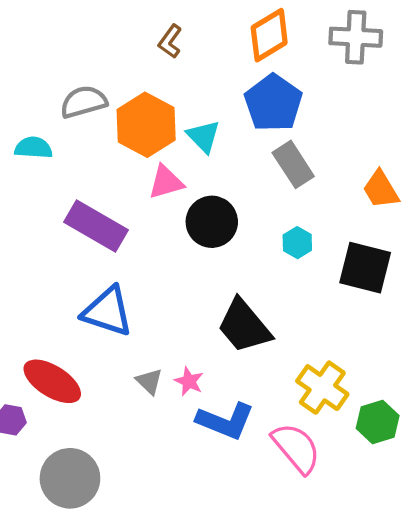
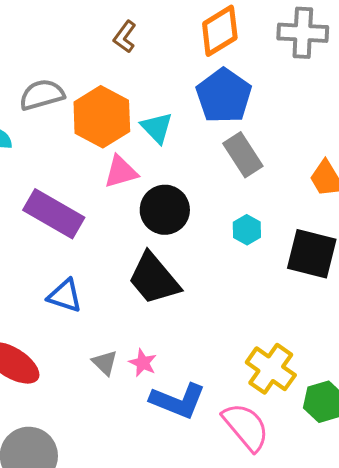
blue triangle: (108, 311) -> (65, 296), size x0.7
black trapezoid: (244, 326) -> (154, 279), moved

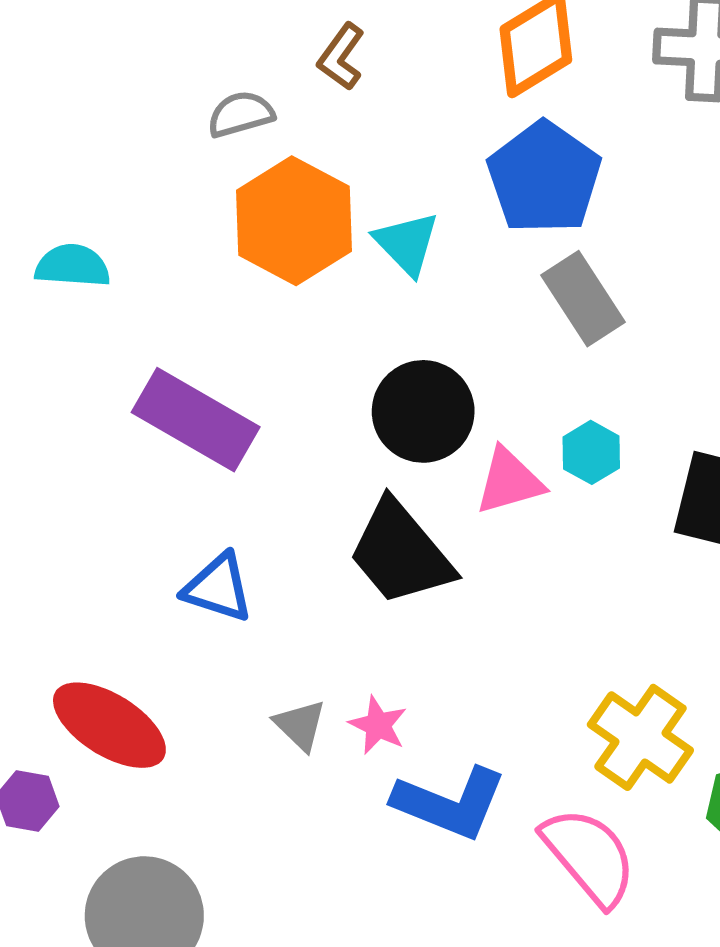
gray semicircle: (42, 95) -> (241, 114), moved, size x0.7
pink triangle: (121, 172) -> (509, 481), moved

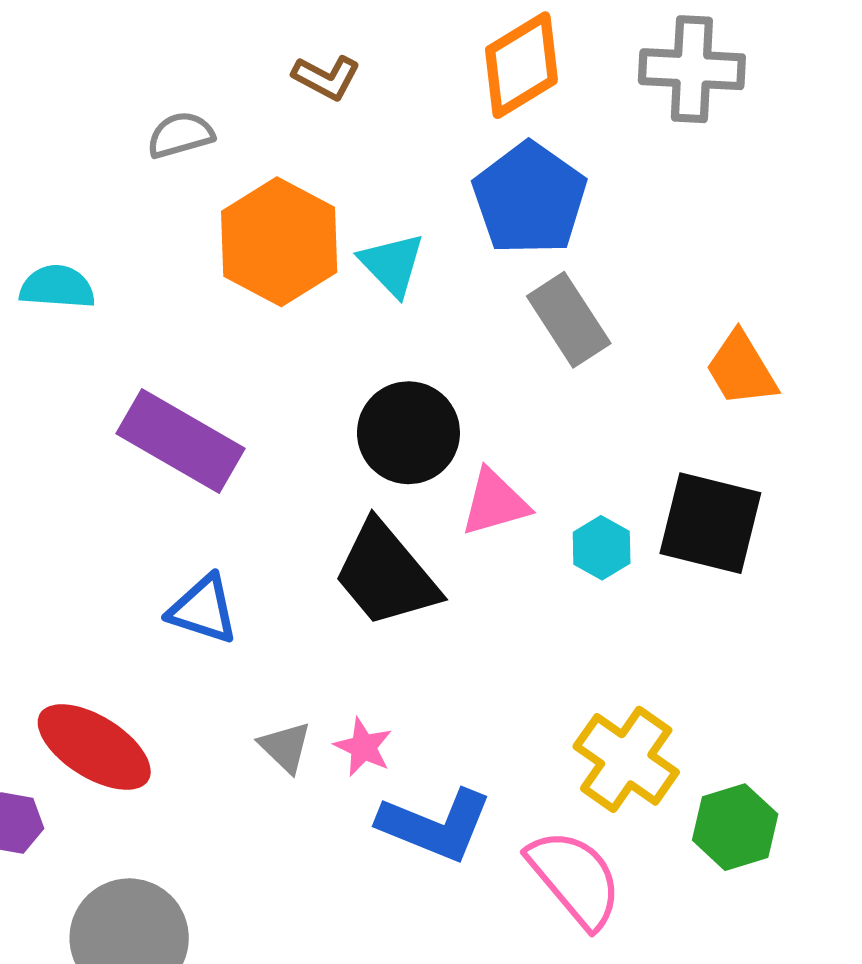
brown L-shape: (341, 57) -> (326, 77), turned -98
gray semicircle: (241, 114) -> (180, 135), moved
cyan hexagon: (591, 452) -> (602, 548), moved

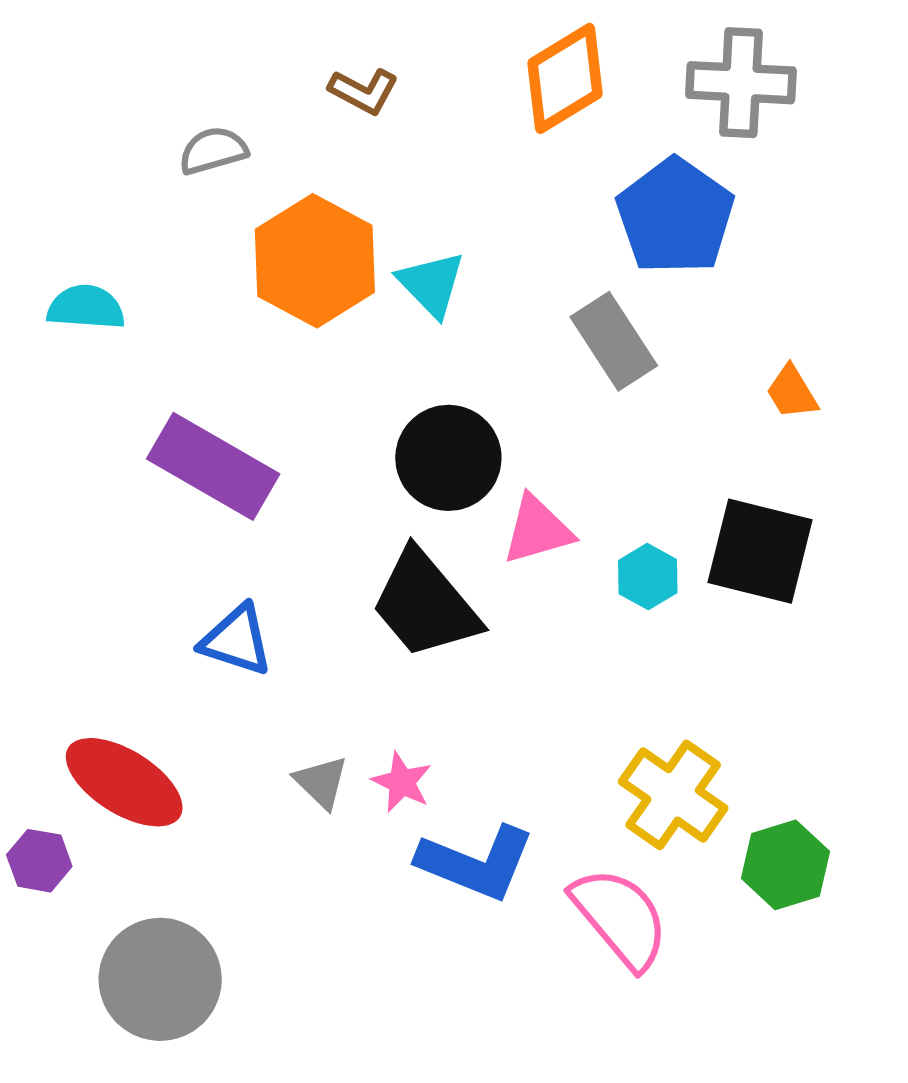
blue pentagon: (530, 199) -> (675, 216), moved
orange trapezoid: (741, 369) -> (792, 392), size x0.7

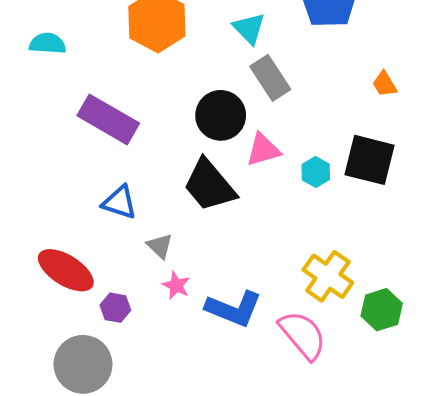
cyan triangle: (431, 284) -> (249, 28), moved
gray rectangle: (614, 341) -> (270, 78), moved
gray triangle: (321, 782) -> (160, 246), moved
pink star: (402, 782) -> (176, 285), moved
purple hexagon: (39, 861) -> (115, 308), moved

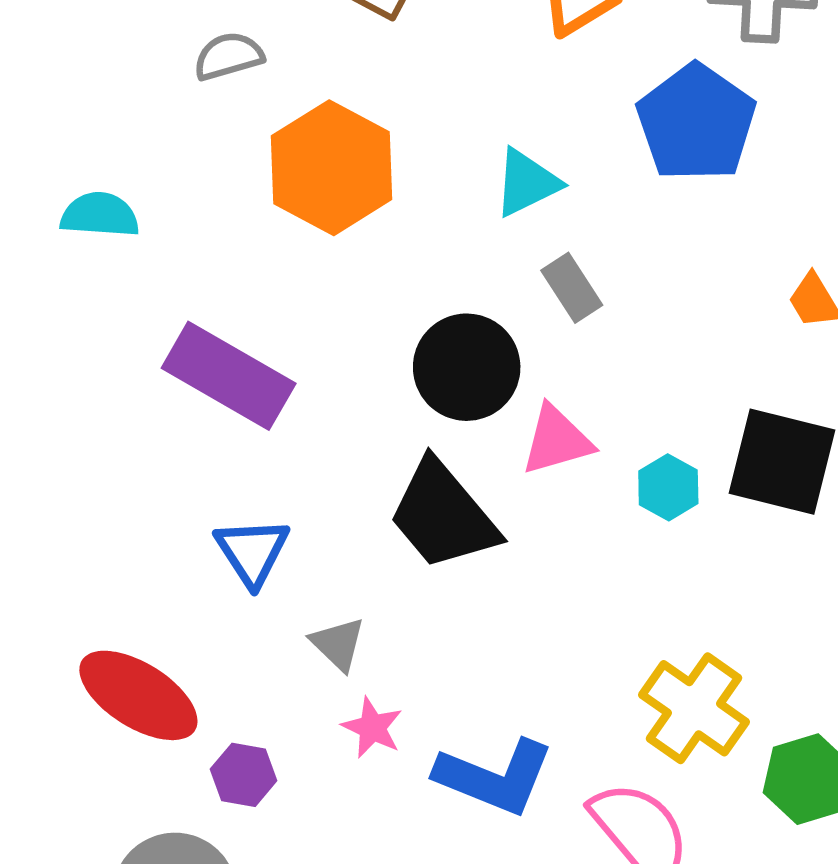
cyan triangle: (249, 28) -> (527, 183), turned 48
gray rectangle: (270, 78) -> (572, 288), size x0.7
blue triangle: (119, 202) -> (252, 552), turned 39

